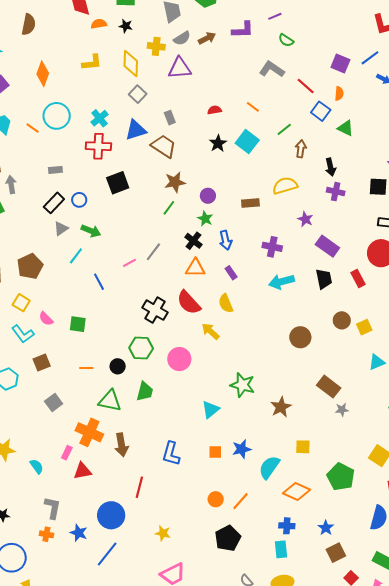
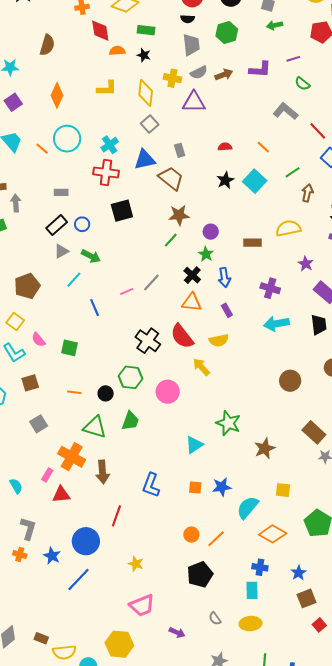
yellow semicircle: (226, 303) -> (219, 340), turned -84

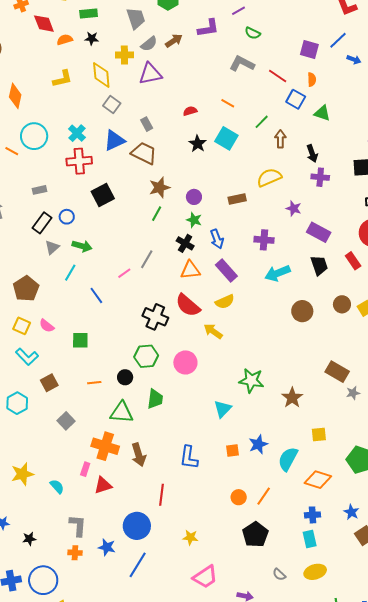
purple rectangle: (227, 310) -> (226, 271), size x1.6
pink semicircle: (38, 340) -> (47, 326), moved
brown circle: (290, 381) -> (302, 311), moved

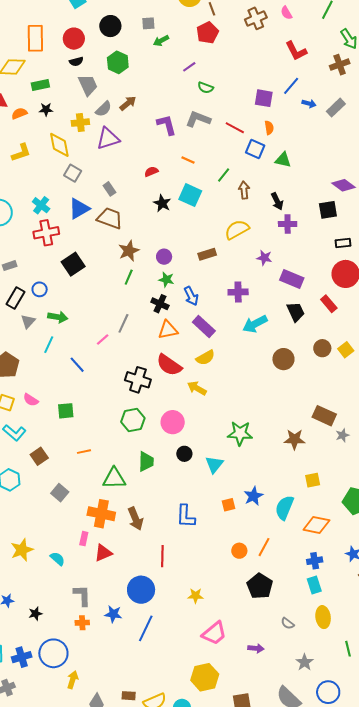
purple L-shape: (208, 28) -> (167, 125), moved, turned -90
black circle: (125, 377) -> (184, 454), moved
brown star: (292, 398) -> (294, 439), moved, turned -30
yellow ellipse: (315, 572) -> (323, 617), turned -75

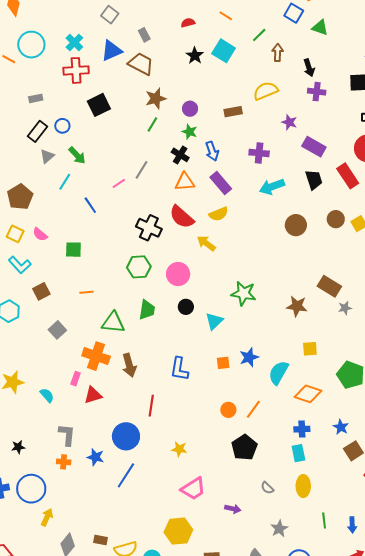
red rectangle: (329, 304) -> (348, 176), size x1.4
green arrow: (58, 317) -> (77, 155), turned 30

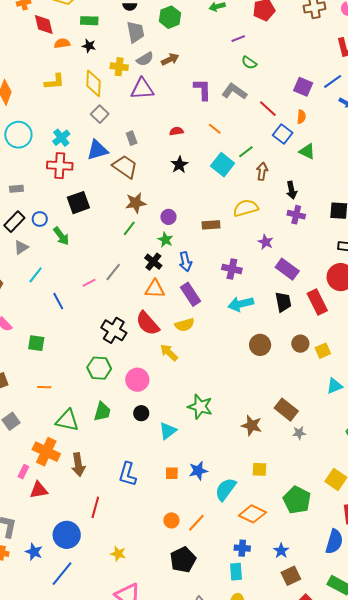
cyan square: (224, 51) -> (223, 165), moved
green arrow: (77, 155) -> (61, 236), moved

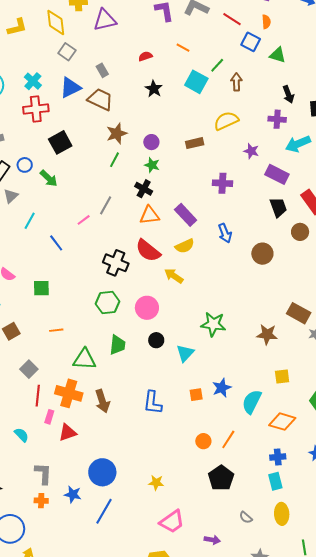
black arrow: (291, 190) -> (288, 94), moved
blue arrow: (185, 262) -> (225, 233), moved
cyan arrow: (241, 304) -> (298, 144), moved
brown circle: (300, 344) -> (300, 232), moved
red line: (95, 507) -> (38, 396), moved

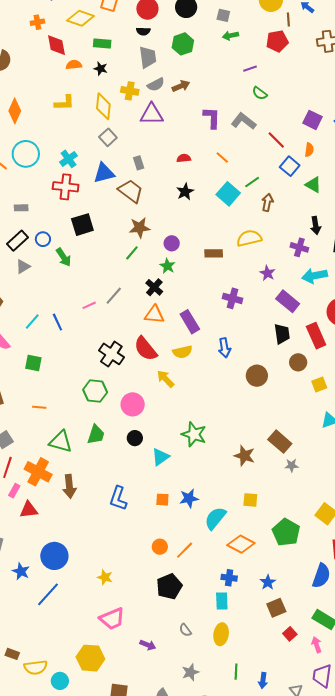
cyan line: (30, 221) -> (32, 321), moved

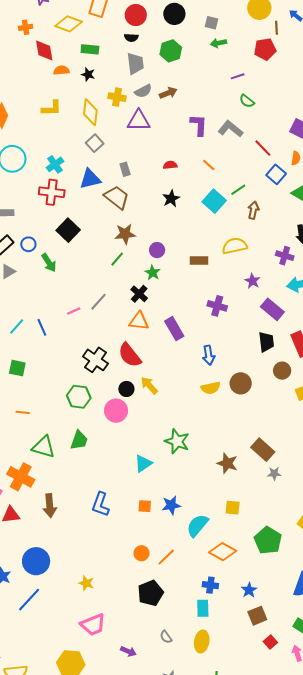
black square: (82, 225) -> (68, 230), turned -30
yellow semicircle: (182, 352) -> (211, 388), moved
black circle: (135, 438) -> (126, 389), moved
brown arrow: (69, 486) -> (50, 506), moved

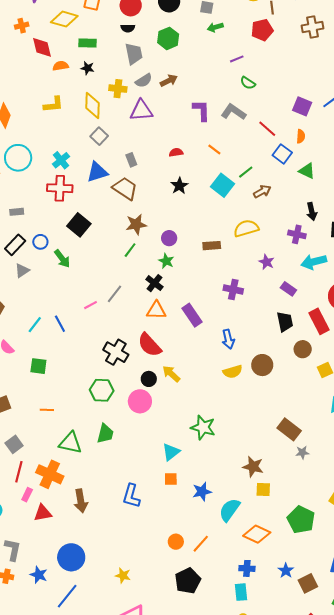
brown arrow: (253, 210) -> (262, 191), turned 54
purple rectangle: (272, 309) -> (288, 289), size x0.7
brown star: (227, 463) -> (253, 467), moved
orange square: (145, 506) -> (171, 479), moved
brown square: (257, 616) -> (308, 583), moved

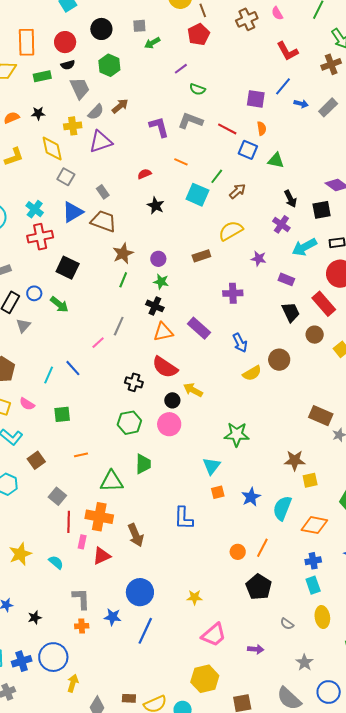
green rectangle: (88, 43) -> (42, 76), moved
purple cross: (297, 234) -> (281, 224), turned 36
black cross: (116, 352) -> (134, 382), size x0.7

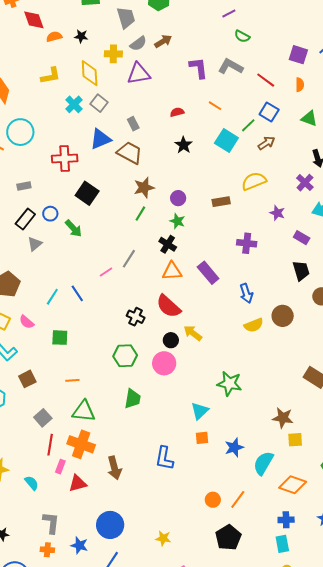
blue square: (248, 150) -> (269, 112), moved
cyan cross: (35, 209) -> (74, 104), moved
green triangle: (112, 481) -> (84, 411), moved

